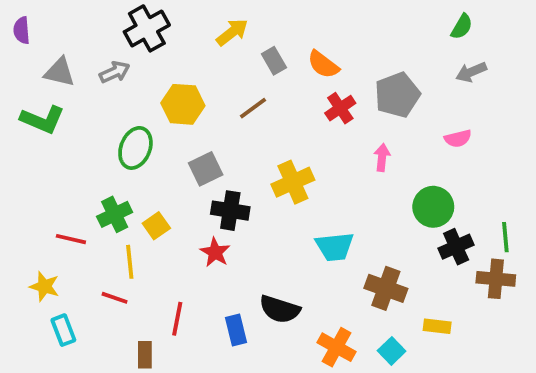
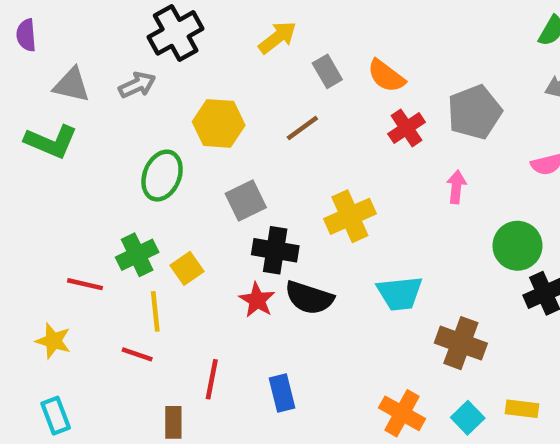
black semicircle: (280, 309) -> (309, 298), moved
yellow rectangle: (437, 326) -> (522, 409), moved
cyan rectangle: (63, 330) -> (56, 416), moved

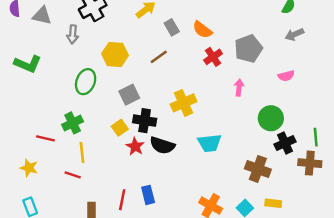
gray triangle: (71, 85) -> (42, 16), moved
gray arrow: (137, 85) -> (73, 34), turned 120
yellow square: (187, 268) -> (120, 128), moved
brown cross: (461, 343) -> (258, 169), moved
red line: (212, 379) -> (122, 200), moved

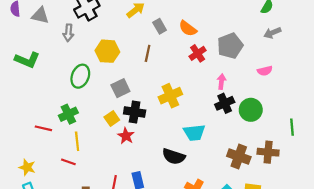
brown line: (159, 57) -> (148, 53), turned -42
black cross: (285, 143) -> (225, 103), moved
black semicircle: (162, 145) -> (174, 156), moved
brown cross: (310, 163) -> (268, 152), moved
yellow star: (29, 168) -> (27, 167), moved

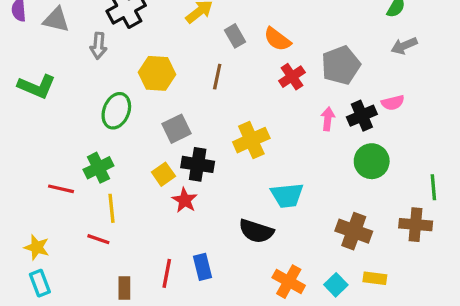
black cross: (225, 103) -> (362, 116), moved
brown cross: (268, 152) -> (416, 225), moved

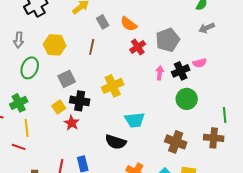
gray arrow: (98, 46) -> (19, 40), moved

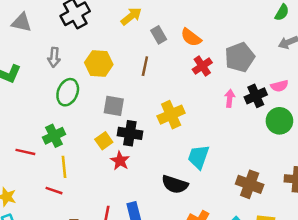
gray square: (67, 79) -> (114, 106), turned 36
green circle: (187, 99) -> (279, 121), moved
cyan trapezoid: (135, 120) -> (198, 157), turned 115

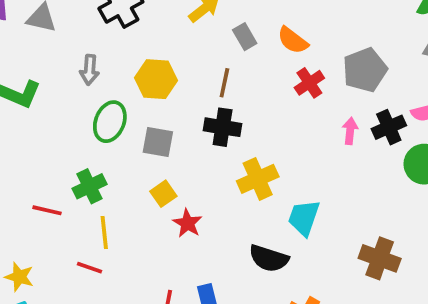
gray square: (114, 106) -> (158, 142), moved
yellow cross: (171, 115) -> (258, 179), moved
black cross: (130, 133) -> (223, 127), moved

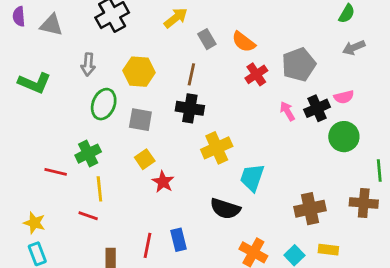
pink arrow: (350, 131) -> (287, 111), turned -36
brown cross: (380, 258) -> (310, 209), turned -32

